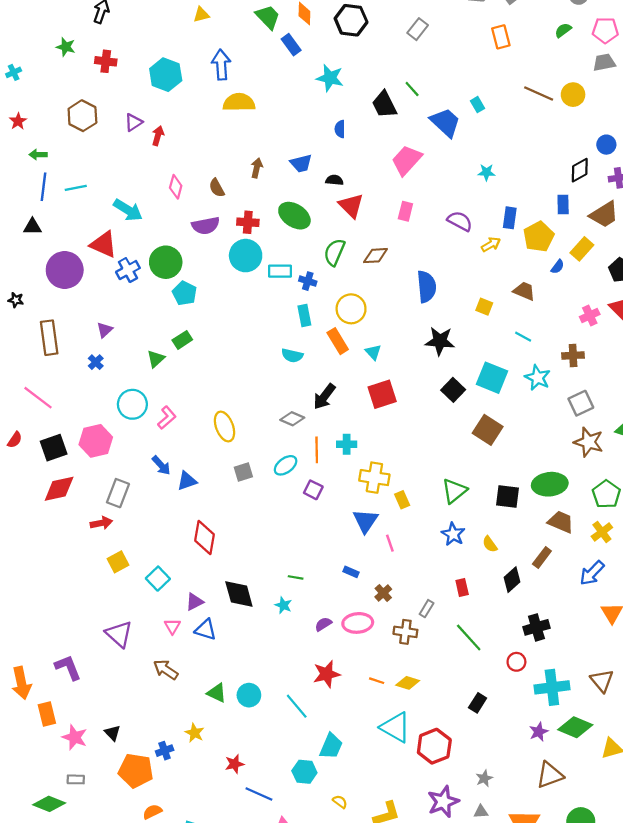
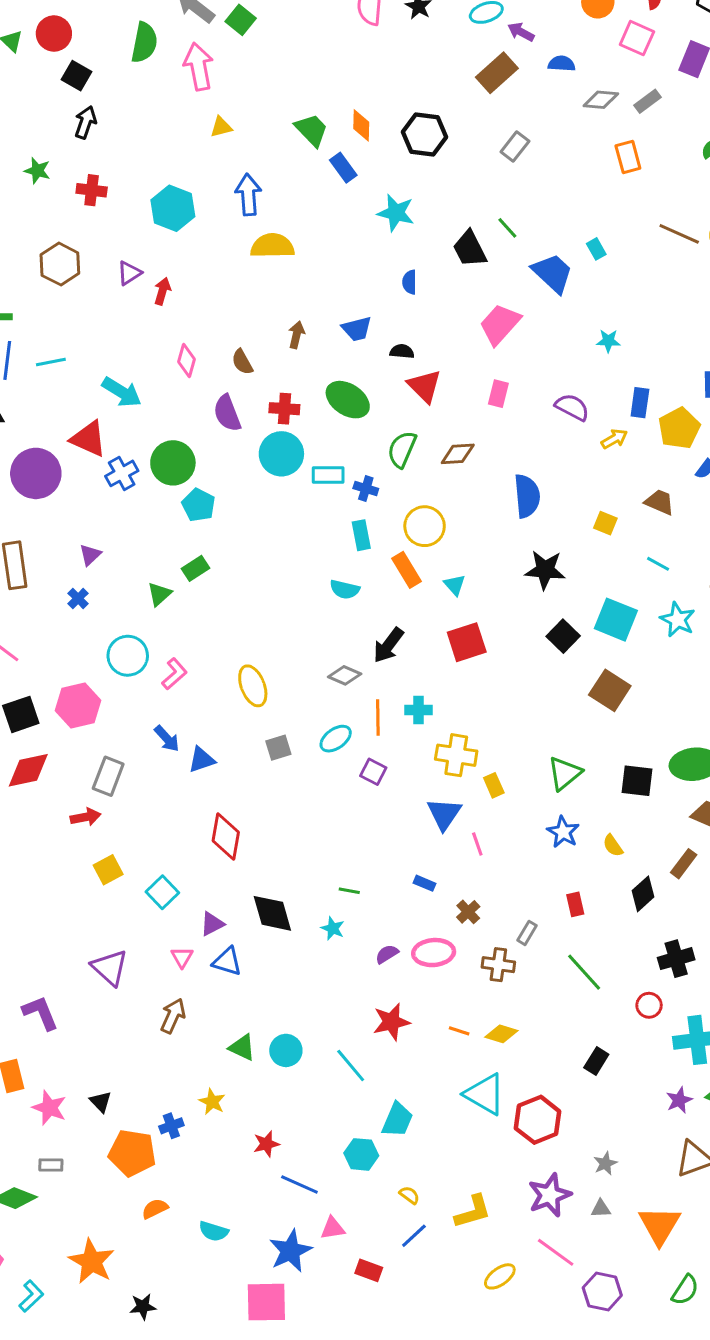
purple semicircle: (206, 226) -> (227, 413), turned 80
brown arrow: (166, 670) -> (173, 1016), turned 80

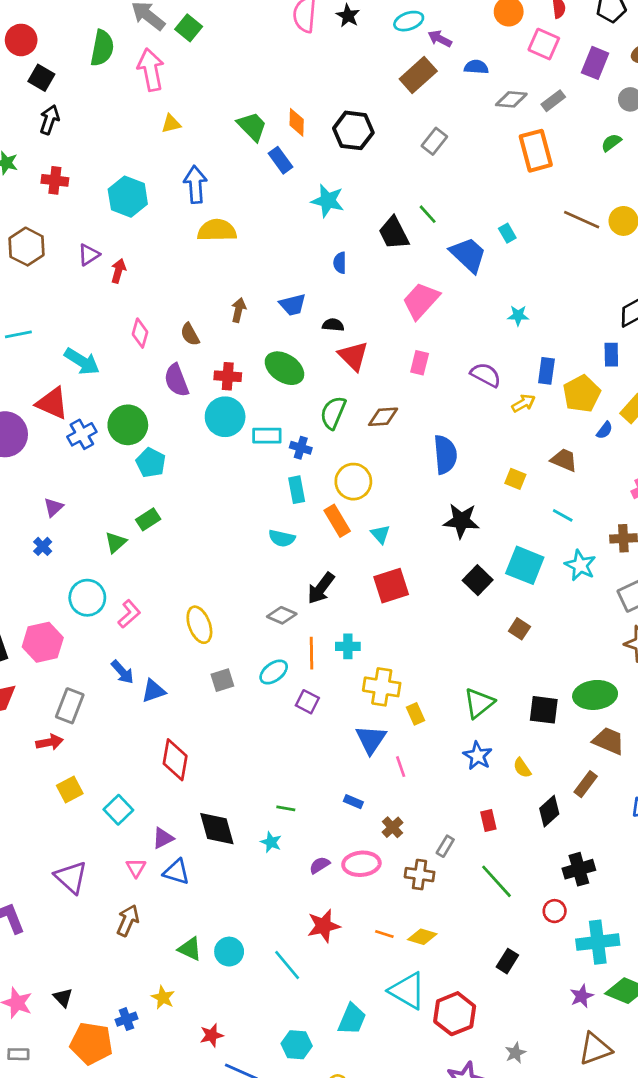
orange rectangle: (628, 157) -> (536, 151), size x1.4
brown square: (610, 690) -> (519, 629), size x0.6
cyan trapezoid: (397, 1120) -> (352, 1019), moved

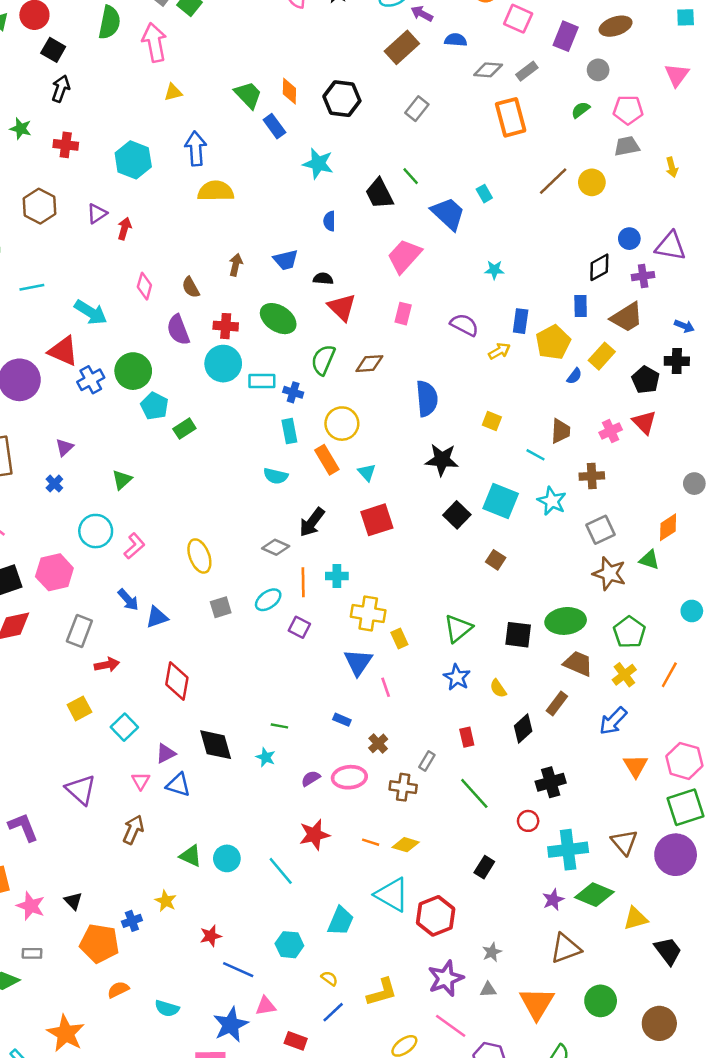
brown line: (582, 220) -> (553, 181), turned -68
brown trapezoid: (564, 460) -> (561, 431), moved, turned 70
green rectangle: (148, 519) -> (184, 429), moved
red arrow: (49, 742) -> (107, 665), moved

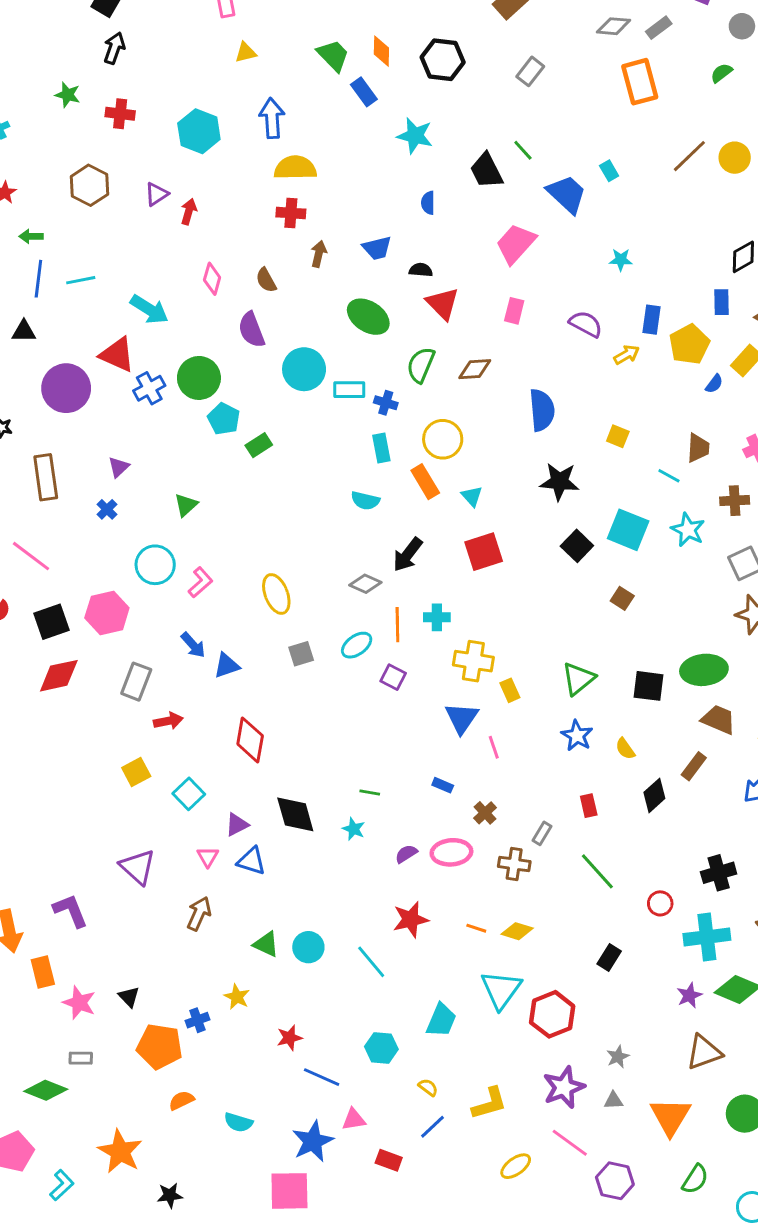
red cross: (226, 326) -> (291, 213), moved
black cross: (551, 782) -> (719, 873), moved
cyan triangle: (392, 895) -> (501, 990), turned 36

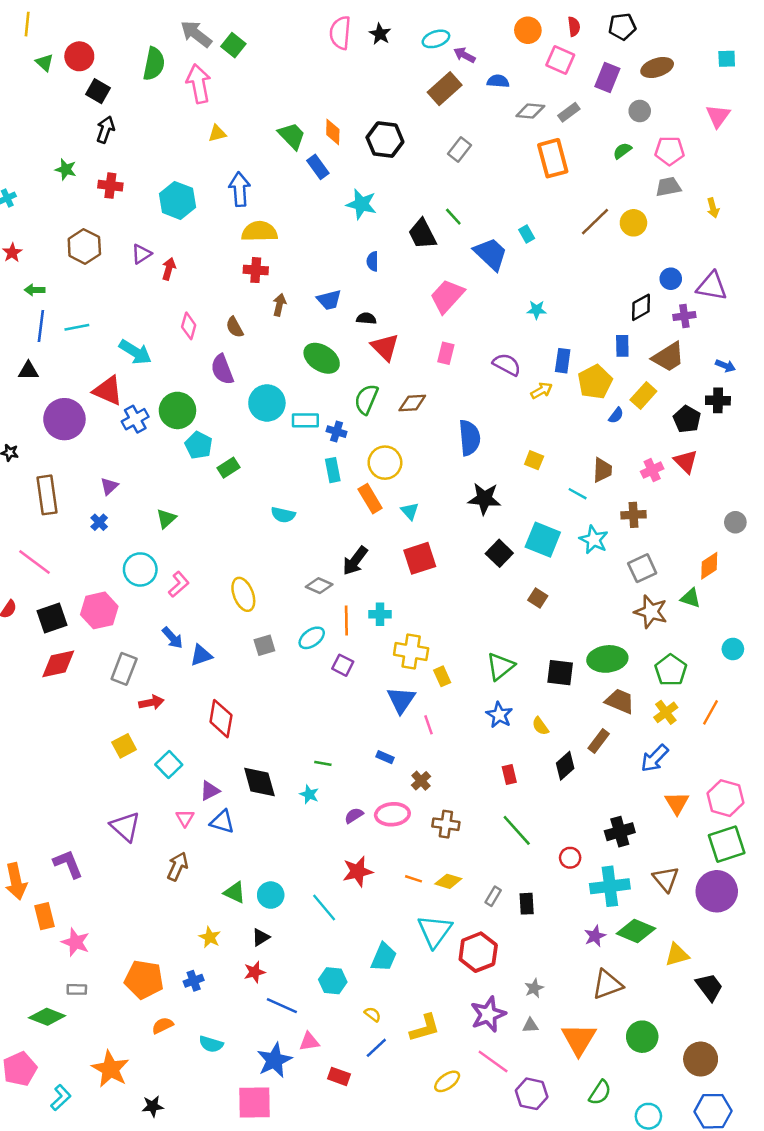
cyan semicircle: (365, 501) -> (283, 515), moved
gray rectangle: (542, 833) -> (493, 896), moved
black rectangle: (609, 957) -> (527, 904), turned -35
black triangle: (129, 997) -> (261, 937), moved, turned 42
blue cross: (197, 1020) -> (194, 981), moved

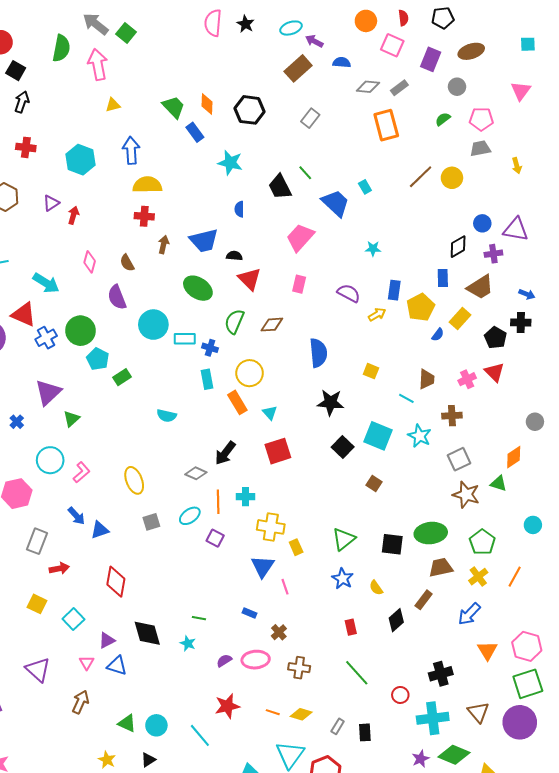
blue trapezoid: (329, 300) -> (204, 241), size x1.4
purple triangle: (109, 486) -> (48, 392), moved, size x1.8
brown trapezoid: (620, 701) -> (441, 567), turned -35
yellow square: (124, 746) -> (37, 604), turned -36

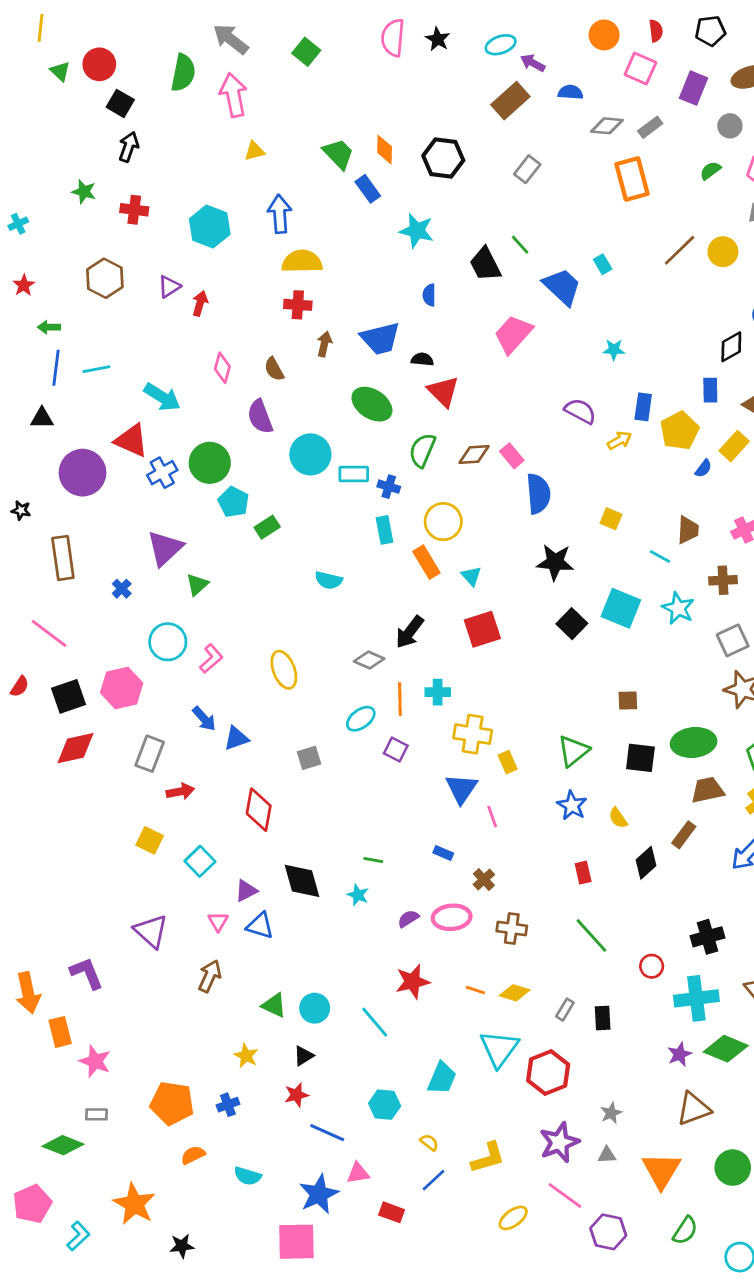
green square: (126, 33) -> (306, 52), moved
pink rectangle: (299, 284) -> (512, 456), moved, turned -54
brown square: (374, 483) -> (628, 701), moved, turned -35
gray square: (151, 522) -> (309, 758), moved

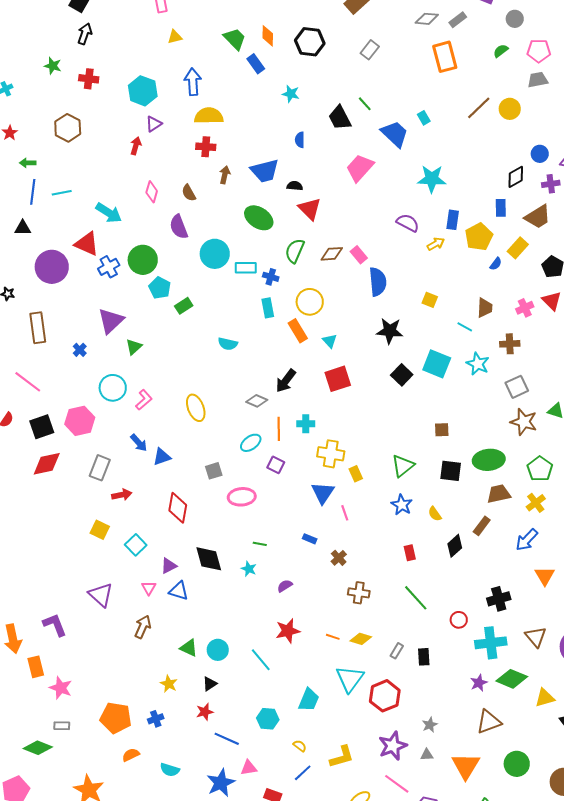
cyan star: (417, 231) -> (291, 94), size x0.7
purple triangle: (169, 287) -> (154, 124), moved
cyan star: (614, 350) -> (432, 179), size x1.8
pink ellipse: (452, 917) -> (242, 497), moved

